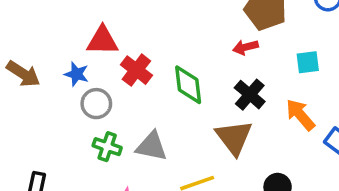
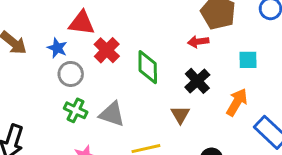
orange arrow: (300, 115) -> (237, 102), turned 64
brown triangle: (234, 137) -> (180, 115), size x0.6

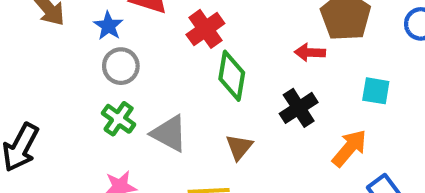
red cross: (107, 50) -> (205, 29), moved
brown triangle: (180, 115) -> (239, 147), moved

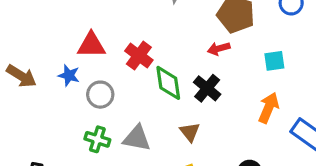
gray circle: (121, 66) -> (100, 95), moved
black cross: (299, 108) -> (207, 88), moved

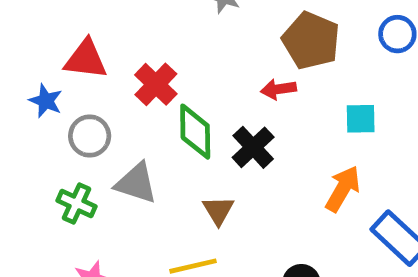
gray triangle: (137, 138) -> (136, 183), moved

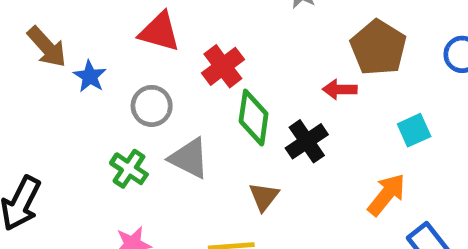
blue star: (46, 101) -> (90, 76), moved
cyan square: (361, 119) -> (414, 130), turned -32

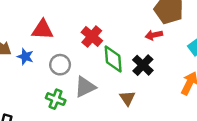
red triangle: (159, 32) -> (43, 30), moved
gray triangle: (189, 158) -> (85, 87), turned -40

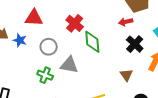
black cross: (143, 65) -> (135, 44), moved
gray triangle: (85, 87) -> (69, 65), turned 36
brown triangle: (127, 98) -> (126, 75), moved

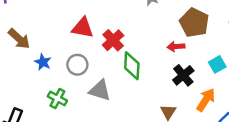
red triangle: (34, 18) -> (83, 28), moved
blue star: (20, 40) -> (43, 62), moved
green cross: (45, 75) -> (57, 99), moved

